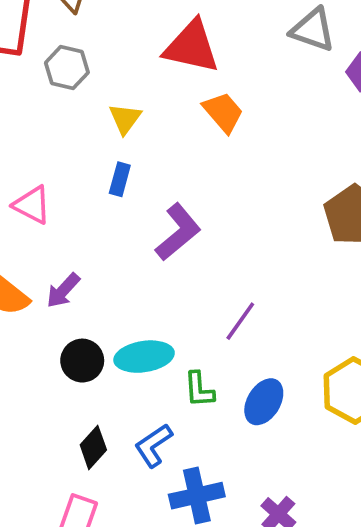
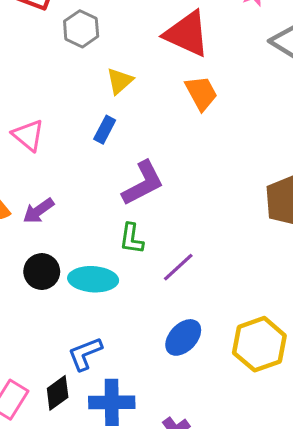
green L-shape: (199, 390) -> (132, 239), moved
black diamond: (93, 447) -> (58, 393), moved

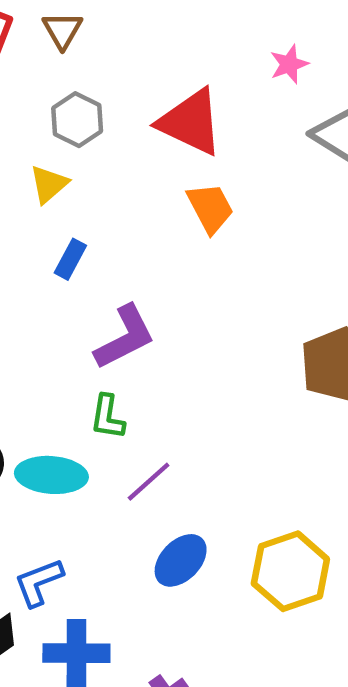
gray hexagon: (81, 29) -> (77, 120), moved
yellow triangle: (120, 81) -> (49, 184), moved
purple line: (178, 267) -> (149, 482), moved

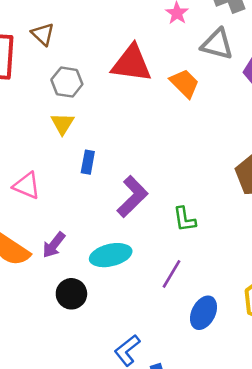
orange trapezoid: (210, 208) -> (185, 83), moved
green L-shape: (108, 417) -> (185, 219), moved
cyan ellipse: (51, 475) -> (111, 255), moved

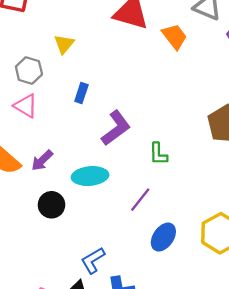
gray hexagon: (67, 82) -> (29, 70), moved
yellow triangle: (62, 124) -> (64, 44), moved

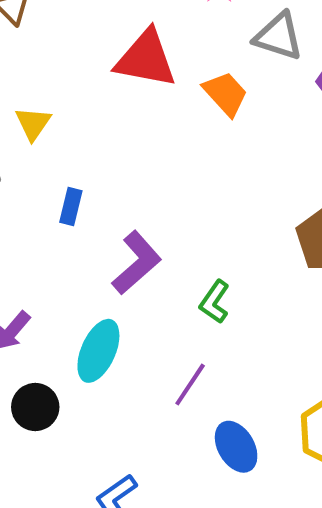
green L-shape: (158, 154) -> (215, 302), turned 40
cyan ellipse: (90, 176) -> (98, 351), turned -56
blue ellipse: (163, 237) -> (236, 447), turned -60

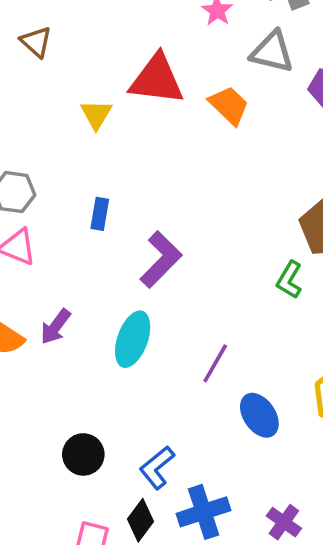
yellow triangle: (33, 124) -> (96, 114), moved
green L-shape: (215, 302) -> (289, 280), moved
black circle: (35, 407) -> (83, 454), moved

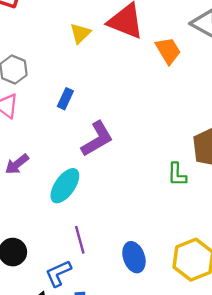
green L-shape: (289, 280) -> (177, 174), turned -45
purple line: (215, 363) -> (80, 240), moved, turned -60

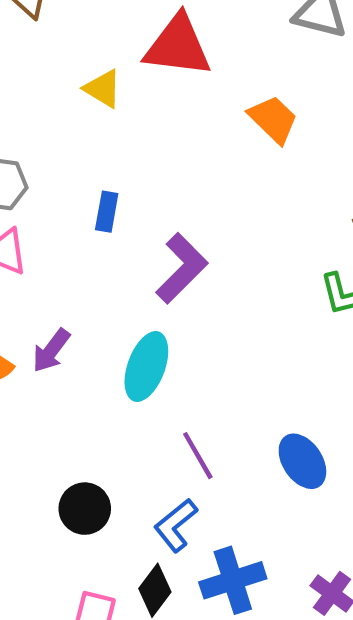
yellow triangle: (80, 33) -> (103, 89), turned -30
orange trapezoid: (168, 51) -> (273, 119), moved

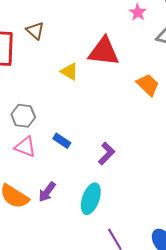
blue rectangle: (107, 212) -> (62, 141), moved, turned -66
purple L-shape: (182, 268) -> (107, 154), size x0.7

